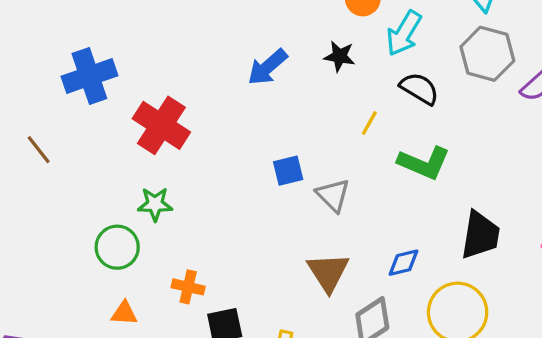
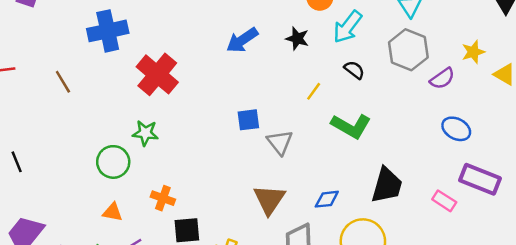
black semicircle: (419, 89) -> (354, 70), size x0.7

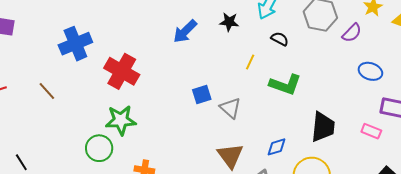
green star: (145, 133) -> (121, 120), size x1.4

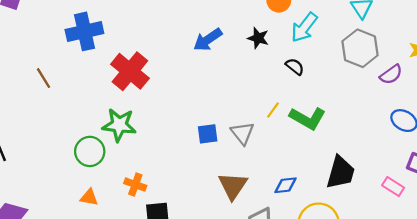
black semicircle: (280, 39) -> (295, 67), moved
yellow line: (250, 62) -> (273, 110), moved
blue square: (202, 94) -> (208, 134), moved

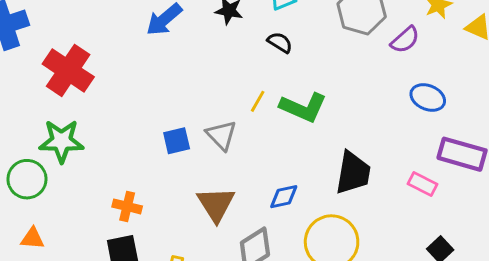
orange cross: (135, 185) -> (127, 206), moved

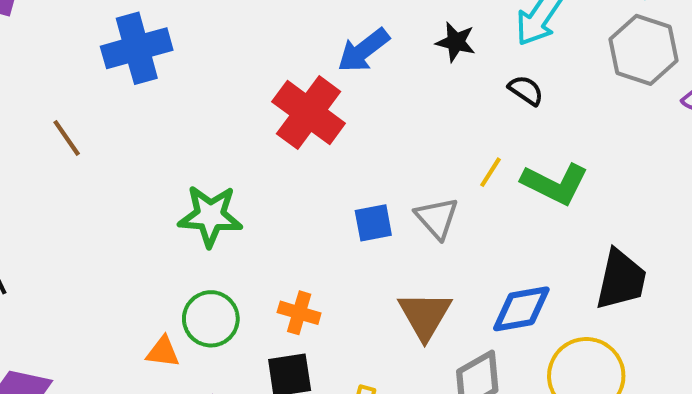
red cross: (68, 70) -> (309, 113), moved
green circle: (27, 179) -> (211, 319), moved
blue diamond: (284, 197) -> (521, 309), size x1.4

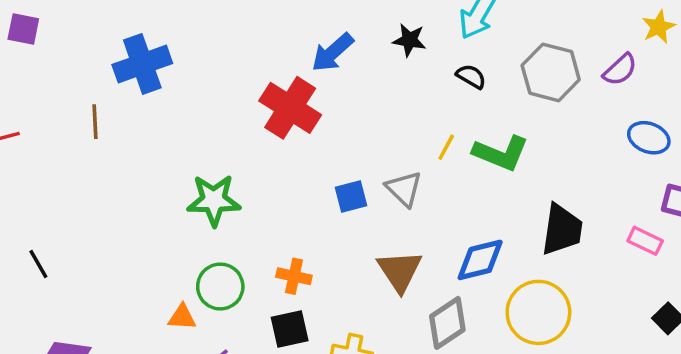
gray hexagon: (644, 50) -> (551, 72), moved
brown line: (67, 138) -> (95, 122), moved, turned 36

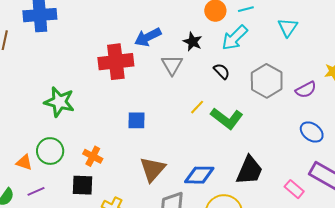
red cross: (290, 108) -> (116, 62), turned 36
gray triangle: (404, 189) -> (172, 65), moved

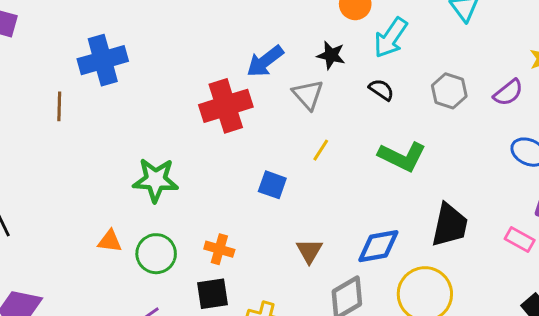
gray hexagon: (267, 81) -> (449, 91), size x0.7
yellow line: (197, 107) -> (321, 150), moved
blue square: (137, 120) -> (272, 185), turned 30
orange triangle: (24, 162) -> (110, 241), moved
brown triangle: (153, 169) -> (309, 251), size x0.7

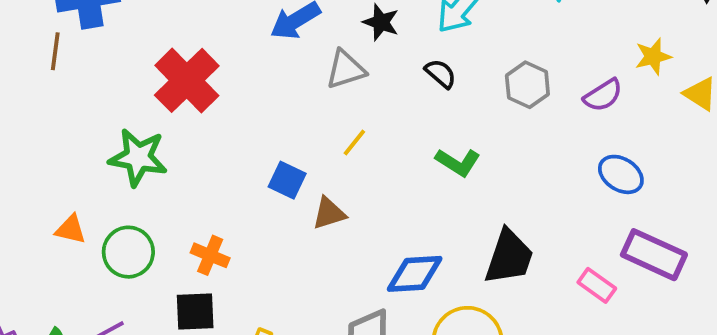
gray triangle: (308, 95) -> (346, 70), turned 48
brown line: (59, 106) -> (55, 51), moved
red cross: (226, 106) -> (187, 80), moved, turned -33
green L-shape: (402, 157) -> (458, 162), size x0.7
brown triangle: (309, 251) -> (329, 213), moved, turned 36

